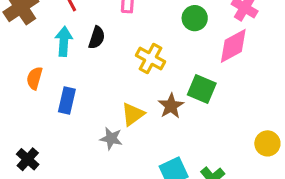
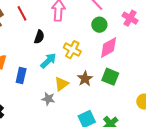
cyan arrow: (64, 41) -> (48, 61), moved, turned 42
pink diamond: (233, 46) -> (109, 47), moved
green square: (202, 89) -> (110, 77), moved

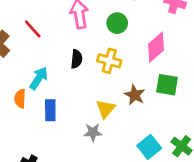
green circle: (99, 25) -> (117, 23), moved
black semicircle: (39, 37) -> (76, 59), moved
cyan arrow: (48, 61) -> (39, 78), moved

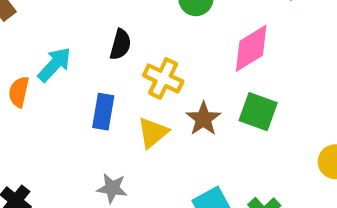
yellow cross: (109, 61) -> (163, 78), moved
blue rectangle: (50, 110) -> (103, 112), moved
gray star: (93, 132) -> (112, 188), moved

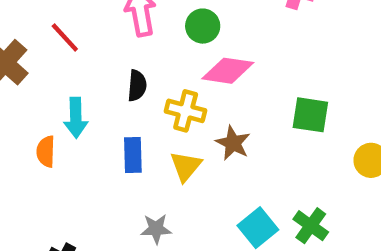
pink diamond: (251, 48) -> (228, 71), moved, turned 51
cyan arrow: (54, 64) -> (76, 118), turned 147
green square: (258, 112) -> (310, 115), moved

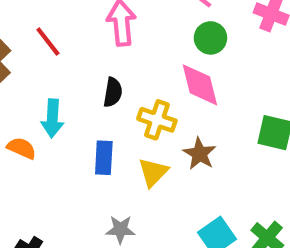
green circle: (203, 26) -> (210, 38), moved
pink diamond: (228, 71) -> (200, 85), turned 63
orange semicircle: (46, 151) -> (22, 148), turned 108

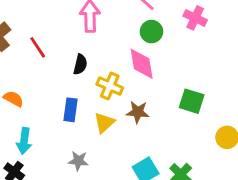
red line: (48, 41) -> (38, 47), moved
cyan arrow: (52, 118) -> (24, 141), moved
brown star: (200, 154) -> (138, 112), turned -30

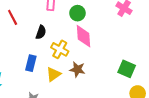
green circle: (151, 32) -> (77, 13), moved
green square: (192, 101) -> (127, 69), moved

